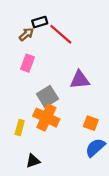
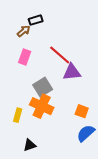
red line: (61, 34) -> (60, 55), moved

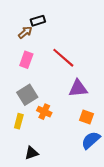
purple triangle: (72, 72) -> (78, 88), moved
gray square: (43, 87) -> (27, 95), moved
orange cross: (42, 106) -> (44, 112), size x0.6

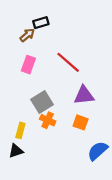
gray square: (27, 95) -> (42, 102), moved
orange square: (87, 117) -> (81, 122), moved
black triangle: (32, 153) -> (16, 151), moved

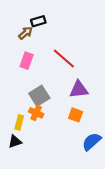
orange cross: (48, 120) -> (36, 113), moved

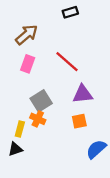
black rectangle: (38, 21) -> (70, 12), moved
brown arrow: (26, 33) -> (27, 35), size x1.5
orange square: (76, 115) -> (79, 121), turned -32

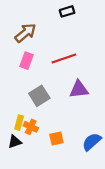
red line: (67, 62) -> (64, 58), turned -60
orange cross: (38, 119) -> (31, 127), moved
orange square: (79, 121) -> (56, 139), moved

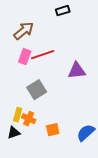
red line: (64, 58) -> (43, 55), moved
purple triangle: (79, 89) -> (77, 71), moved

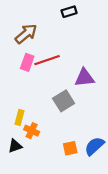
gray square: (37, 90) -> (64, 101), moved
yellow rectangle: (18, 115) -> (19, 117), moved
orange square: (53, 130) -> (70, 148), moved

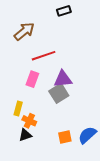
pink rectangle: (27, 62) -> (32, 79), moved
purple triangle: (84, 78) -> (63, 79), moved
black triangle: (15, 146) -> (25, 135), moved

